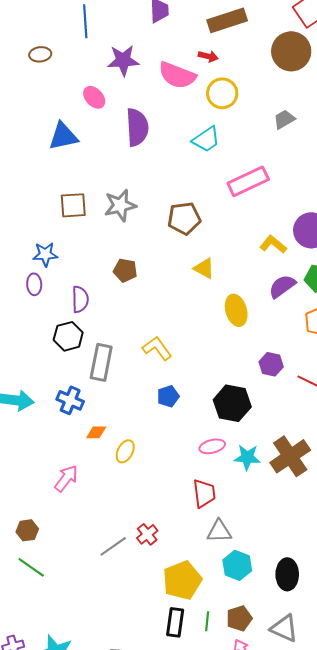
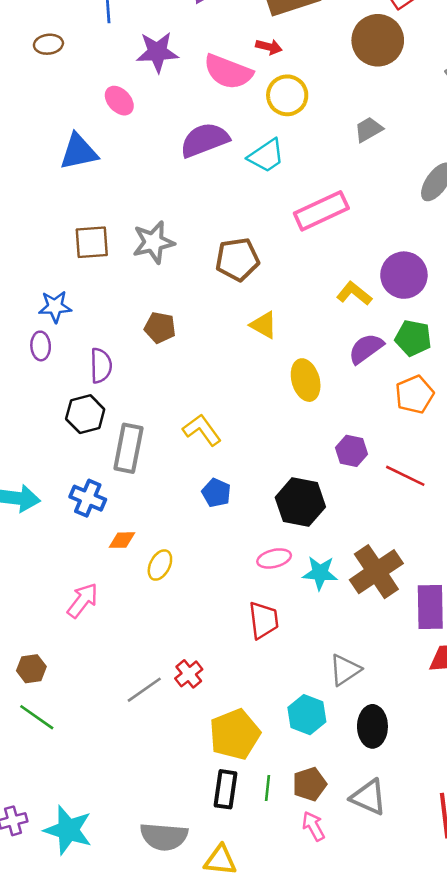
purple semicircle: (137, 127) -> (205, 140), moved, turned -108
blue pentagon: (168, 396) -> (216, 493), turned -30
gray triangle: (219, 531) -> (345, 670), moved, turned -32

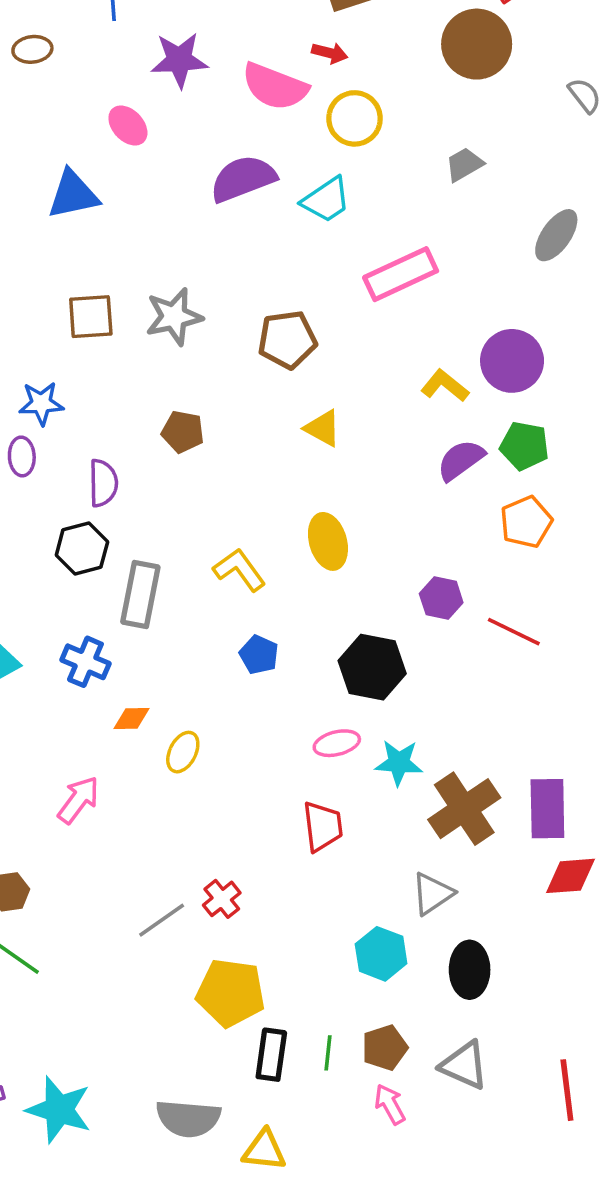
yellow ellipse: (306, 380) -> (328, 541), moved
brown cross: (376, 572) -> (464, 809), moved
yellow pentagon: (235, 734) -> (231, 993), moved, turned 30

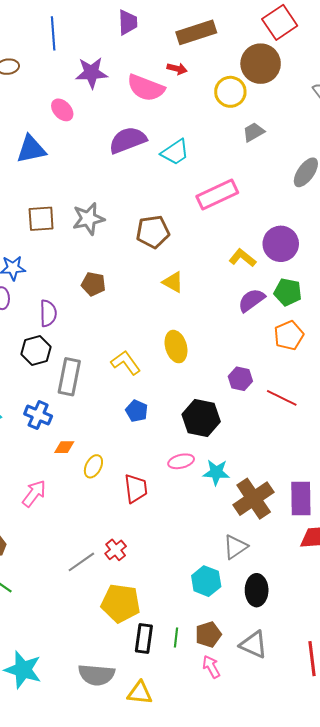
yellow circle: (355, 118) -> (230, 92), moved
red trapezoid: (323, 826) -> (136, 488), moved

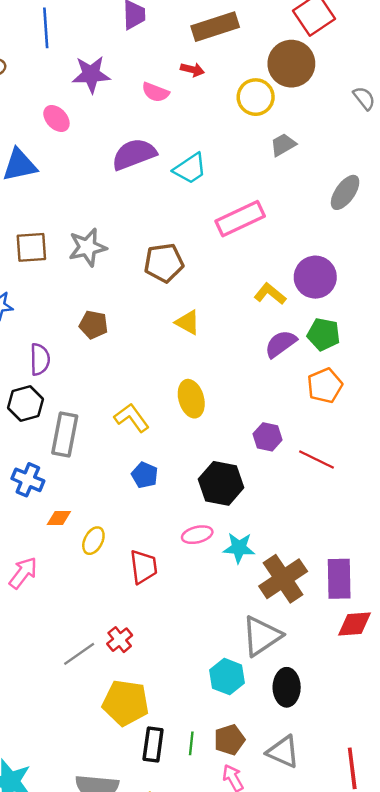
pink semicircle: (146, 88) -> (155, 92), size x0.6
gray triangle: (235, 547) -> (262, 636), size x1.4

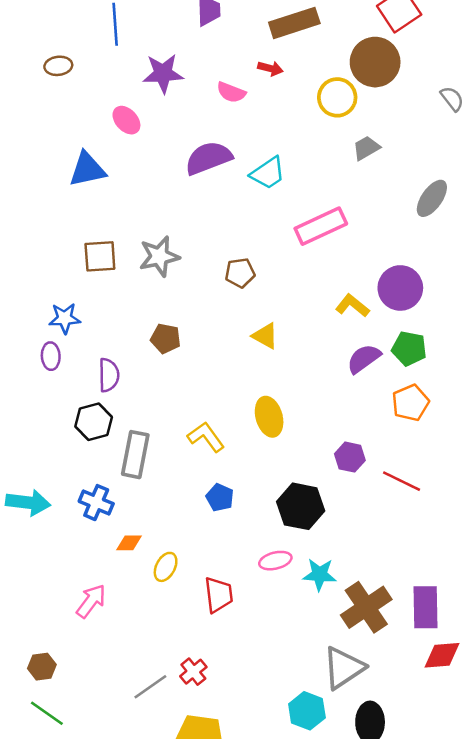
brown pentagon: (164, 263) -> (240, 273), size x0.7

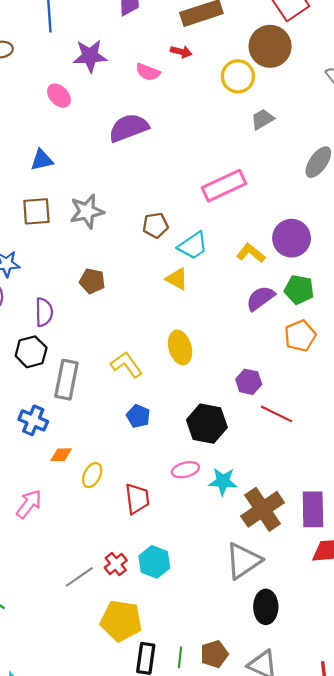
blue triangle: (87, 169) -> (42, 160), moved, size x0.7
cyan trapezoid: (268, 173) -> (193, 246), moved
red line: (402, 481) -> (277, 414), moved
cyan hexagon: (307, 711) -> (154, 562), moved

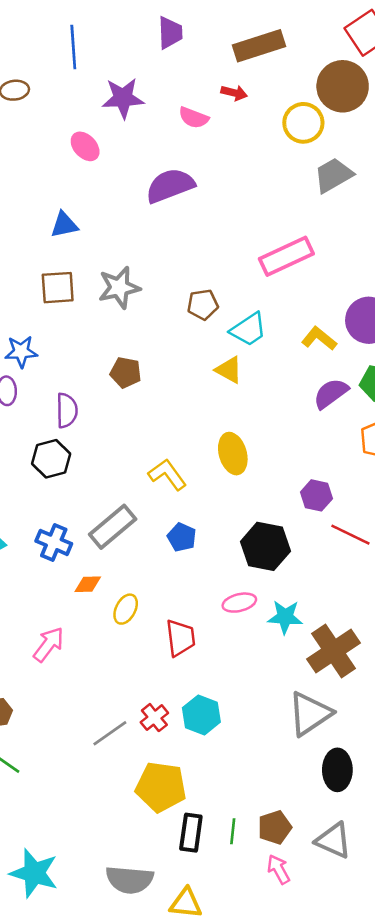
gray trapezoid: (263, 119) -> (333, 175), size x1.4
gray rectangle: (66, 380) -> (113, 527), moved, turned 39

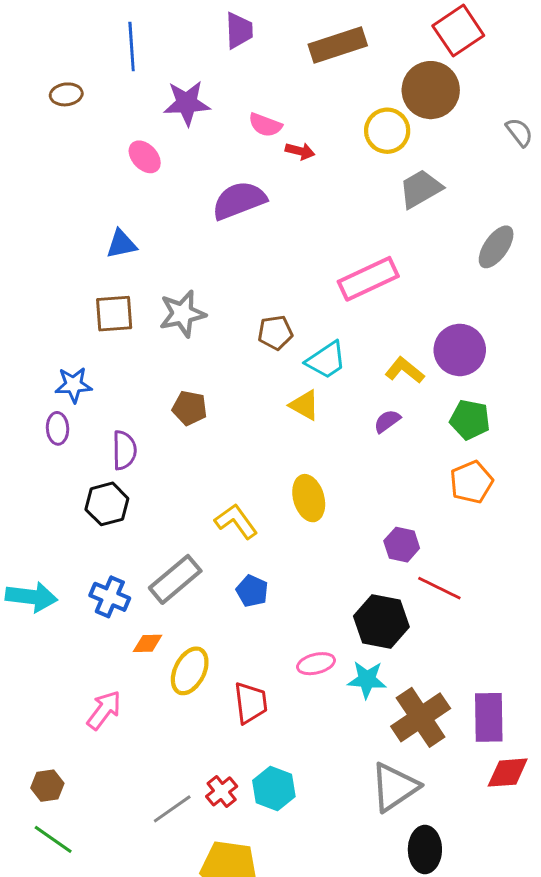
red arrow: (234, 93) -> (300, 151), moved
purple semicircle: (331, 393) -> (387, 421), moved, size x0.7
black hexagon: (265, 546) -> (381, 622), moved
yellow ellipse: (126, 609) -> (190, 671), size x1.4

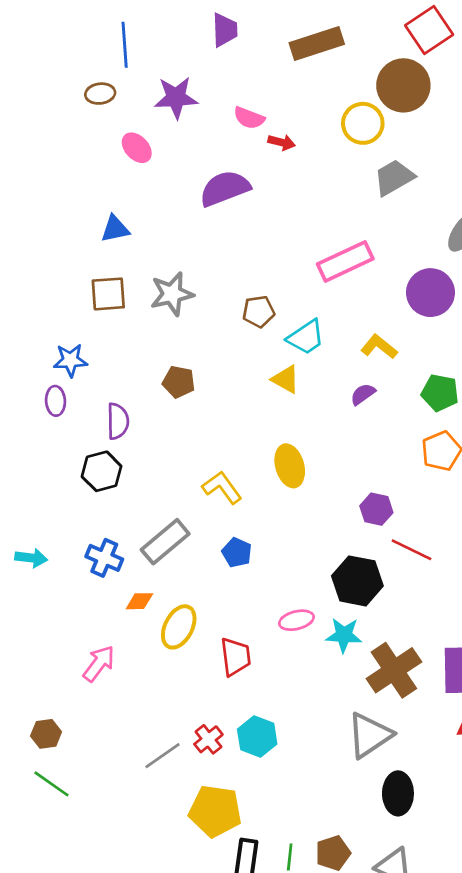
brown ellipse: (66, 94) -> (100, 94), moved
purple circle: (460, 350) -> (430, 293), moved
cyan arrow: (31, 597) -> (31, 558), size x0.7

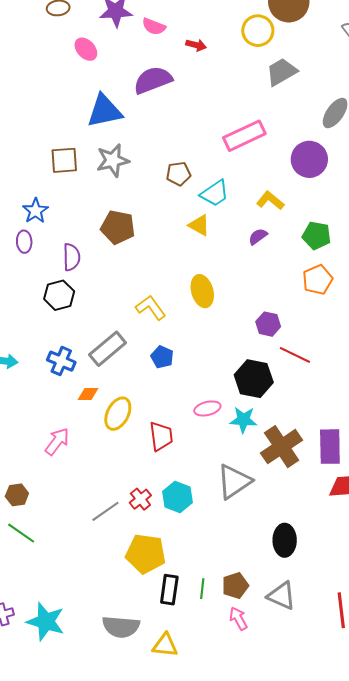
pink semicircle: (249, 118) -> (154, 27), moved
blue triangle: (115, 229) -> (104, 111), moved, size x1.6
blue star: (70, 360) -> (35, 211), turned -30
brown pentagon: (179, 382) -> (118, 227), size x1.4
gray triangle: (370, 735) -> (234, 482), moved

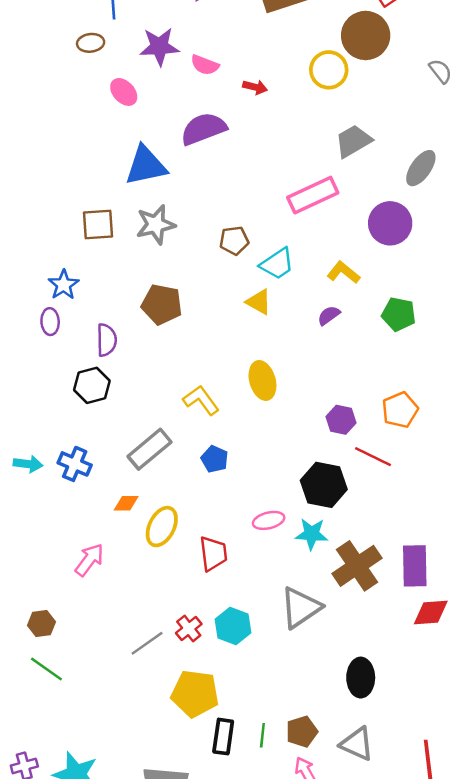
gray trapezoid: (282, 72) -> (353, 141), moved
orange pentagon: (318, 280) -> (400, 410), moved
blue cross: (61, 361) -> (75, 464), moved

